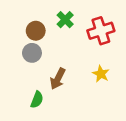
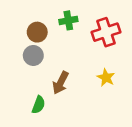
green cross: (65, 20) -> (68, 20), turned 35

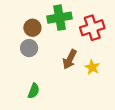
green cross: (68, 20) -> (60, 18), size x1.5
brown arrow: (61, 83) -> (70, 59), moved

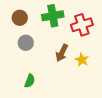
brown circle: (32, 28) -> (20, 18), moved

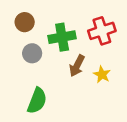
green cross: (53, 16) -> (62, 37), moved
green semicircle: (30, 81) -> (37, 101), size x1.5

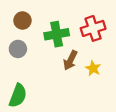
gray circle: (32, 53) -> (18, 49), moved
green semicircle: (37, 101) -> (18, 96), moved

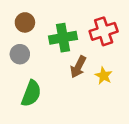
green semicircle: (18, 96) -> (31, 93), moved

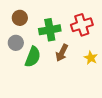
yellow star: (104, 76) -> (91, 58), moved
green semicircle: (31, 93) -> (33, 57), moved

